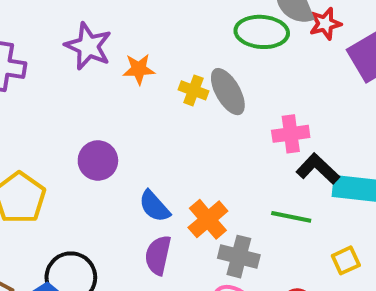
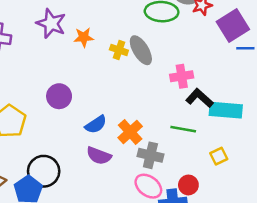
blue semicircle: (154, 206) -> (96, 124), turned -80
purple semicircle: (158, 255) -> (99, 156), turned -80

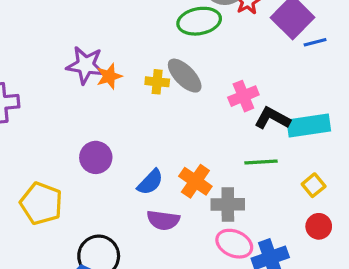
purple star: (51, 23) -> (86, 65), moved
red circle: (188, 185) -> (319, 226), moved

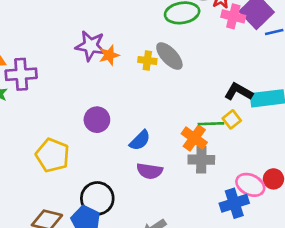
pink cross: (243, 96) -> (233, 16), moved, turned 35
green line: (261, 162) -> (211, 124), moved
orange cross: (195, 181) -> (194, 138), moved
yellow square: (314, 185) -> (232, 119), moved
pink ellipse: (234, 244) -> (250, 185), moved

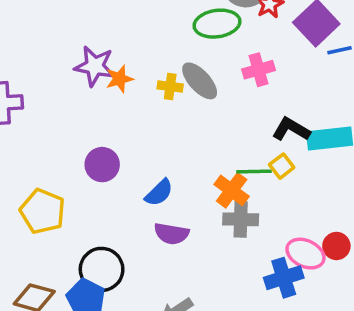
pink cross: (233, 16) -> (258, 70), moved, turned -30

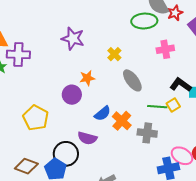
orange star: (119, 79) -> (87, 78), moved
gray ellipse: (200, 81) -> (132, 80), moved
yellow cross: (170, 86) -> (114, 54), turned 32
orange cross: (232, 190) -> (122, 121), moved
purple semicircle: (171, 234) -> (87, 138), moved

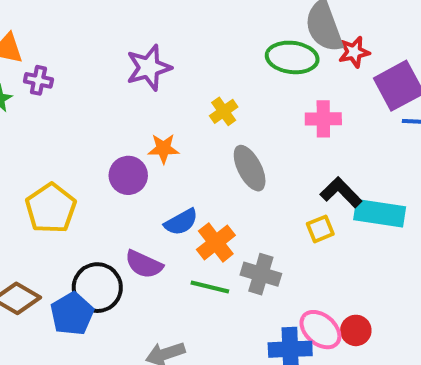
purple star: (73, 39) -> (149, 68), turned 30
purple cross: (18, 54) -> (38, 80), size x0.6
green line: (157, 107) -> (210, 287), moved

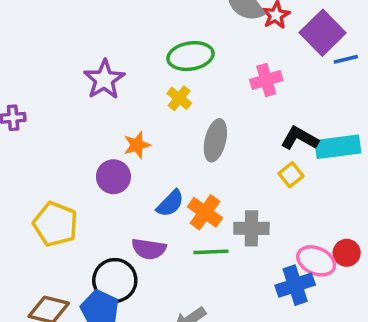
green ellipse: (292, 57) -> (190, 56), moved
gray ellipse: (250, 168) -> (215, 140), turned 57

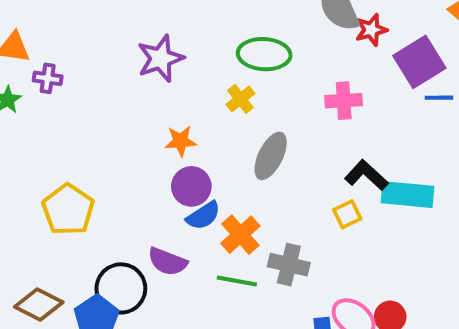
purple circle: (113, 177) -> (191, 186), moved

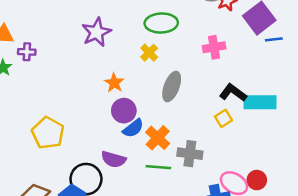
orange star: (181, 141) -> (114, 83), turned -30

